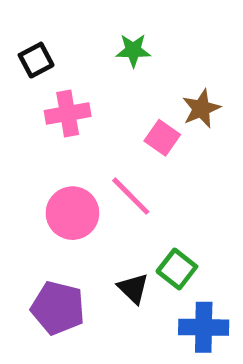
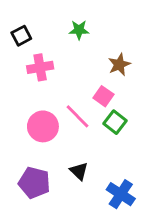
pink square: (162, 138) -> (103, 96), moved
green square: (177, 269) -> (115, 122), moved
blue cross: (204, 327) -> (121, 194), turned 32

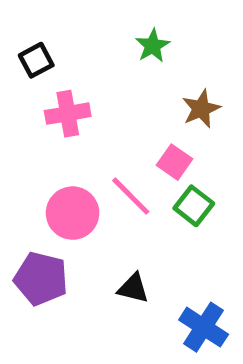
green star: (79, 30) -> (153, 46), moved, turned -30
black triangle: (79, 171) -> (133, 288), turned -30
purple pentagon: (34, 183) -> (41, 279), moved

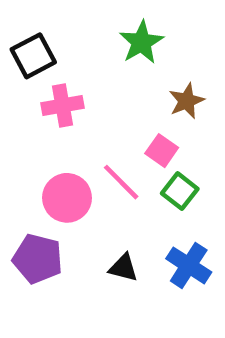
green star: (153, 46) -> (141, 42), size x1.4
black square: (36, 60) -> (33, 56), size x1.4
blue cross: (204, 327) -> (189, 265), moved

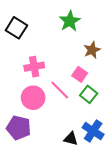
black square: (33, 56) -> (16, 28), turned -30
pink cross: (63, 105) -> (34, 67), moved
black triangle: (123, 268) -> (71, 139), moved

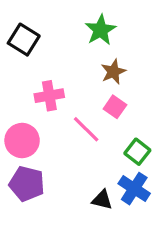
brown star: (92, 50) -> (113, 72), moved
green square: (89, 94) -> (137, 152), moved
pink circle: (33, 98) -> (22, 141), moved

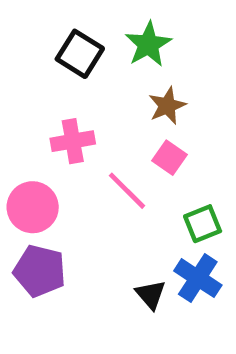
black square: (24, 40) -> (80, 54), moved
green square: (137, 152) -> (203, 224), turned 30
black triangle: (102, 200) -> (151, 295), turned 35

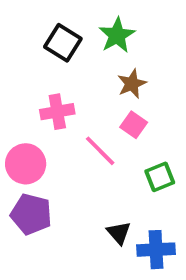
blue cross: (198, 278) -> (156, 250), moved, turned -36

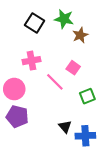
green star: (117, 35) -> (64, 19), turned -30
brown star: (132, 84) -> (80, 35), moved

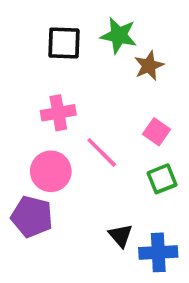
black square: (35, 23) -> (64, 43), turned -30
pink square: (73, 68) -> (156, 132), moved
pink circle: (14, 89) -> (51, 171), moved

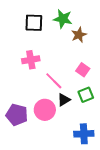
pink circle: (51, 171) -> (45, 110), moved
black triangle: (121, 235) -> (64, 100), moved, turned 40

